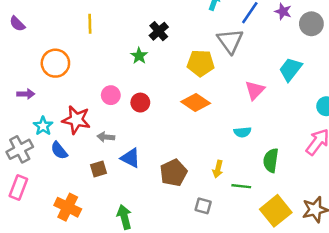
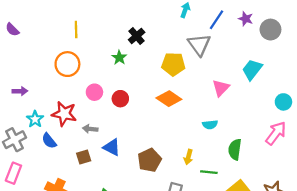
orange circle: (55, 63) -> (67, 64), moved

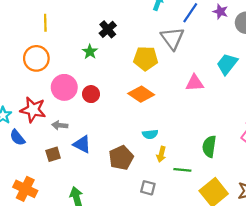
pink triangle: (221, 88) -> (195, 83), turned 42
pink circle: (94, 92) -> (64, 87), size x1.5
cyan semicircle: (210, 125) -> (150, 134), moved

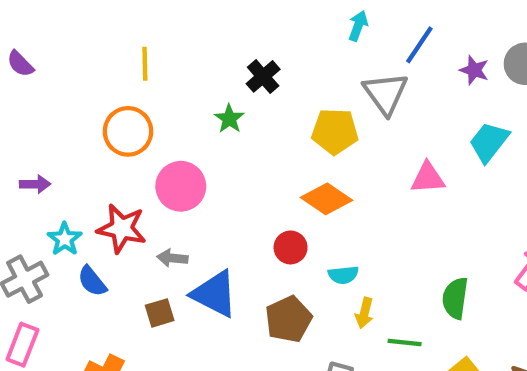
purple star: (220, 12) -> (474, 70), moved
red circle: (91, 94) -> (291, 247), moved
blue triangle: (82, 144) -> (215, 294), size x1.4

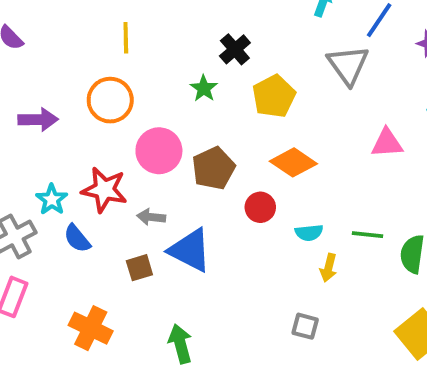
yellow pentagon: (335, 131) -> (274, 96), moved, turned -30
purple arrow: (35, 184) -> (38, 120), moved, size x1.4
brown pentagon: (288, 319) -> (214, 168), moved
green line: (405, 342) -> (367, 235), moved

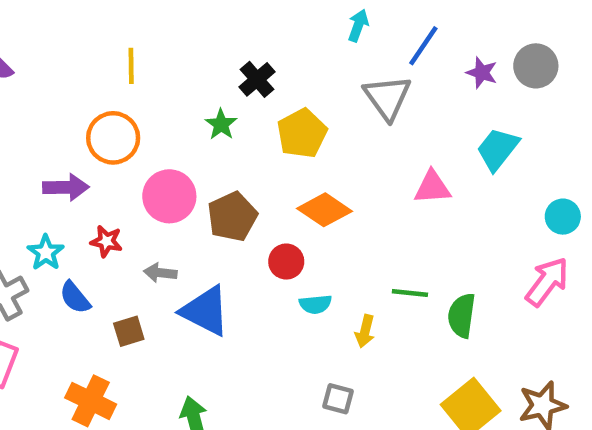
purple arrow: (38, 120) -> (66, 187), moved
red star: (104, 190) -> (106, 241), size x0.6
cyan semicircle: (309, 233) -> (315, 304), moved
brown square: (139, 268) -> (129, 331), moved

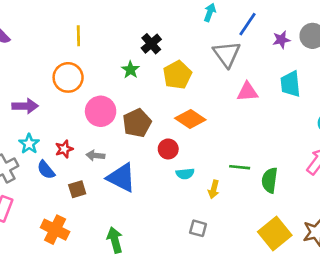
purple star: (482, 73) -> (281, 40), turned -30
cyan trapezoid: (498, 149) -> (290, 84), turned -44
purple arrow: (66, 187) -> (25, 106), moved
pink triangle: (432, 187) -> (248, 92), moved
red star: (106, 241) -> (64, 149), moved, turned -30

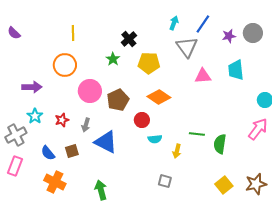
cyan arrow: (210, 12) -> (174, 23), moved
yellow pentagon: (177, 75) -> (149, 63), turned 30
gray arrow: (95, 155) -> (86, 125), turned -80
blue semicircle: (46, 170) -> (48, 153), moved
yellow square: (275, 234) -> (224, 185), size x0.7

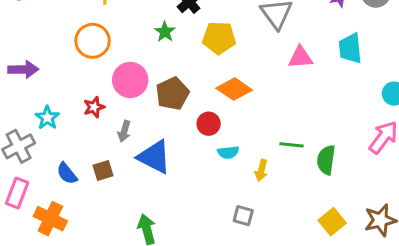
purple arrow: (32, 87) -> (23, 69), moved
red star: (62, 120) -> (94, 107), moved
orange cross: (55, 182) -> (50, 219), moved

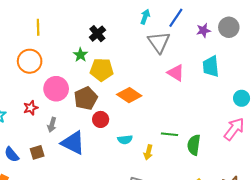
yellow pentagon: (219, 38) -> (102, 70), moved
pink triangle: (300, 57) -> (176, 73), turned 36
red circle: (209, 124) -> (101, 119), moved

